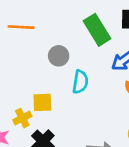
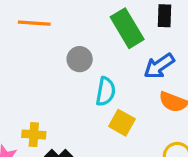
yellow square: (42, 102) -> (122, 123), moved, turned 30
yellow cross: (22, 118) -> (34, 135), turned 30

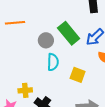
green rectangle: (127, 28) -> (69, 33), moved
cyan semicircle: (106, 91) -> (53, 62), moved

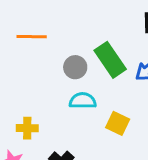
cyan semicircle: (53, 62) -> (83, 101), turned -96
yellow cross: (25, 90) -> (27, 128), moved

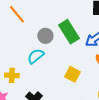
orange line: (32, 37) -> (17, 14), turned 48
cyan semicircle: (83, 101) -> (36, 56), moved, turned -42

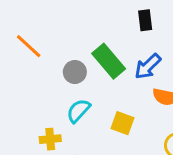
cyan semicircle: (36, 56) -> (78, 111), moved
yellow cross: (12, 75) -> (50, 139), moved

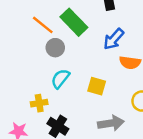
orange line: (29, 46) -> (43, 25), moved
green rectangle: (109, 61) -> (74, 22), moved

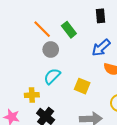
green rectangle: (74, 22) -> (69, 30), size x0.7

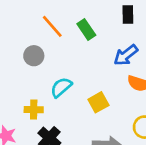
gray circle: (51, 50) -> (34, 56), moved
yellow square: (82, 86) -> (98, 102), turned 35

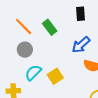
gray circle: (34, 56) -> (25, 50), moved
yellow square: (98, 102) -> (55, 76), moved

